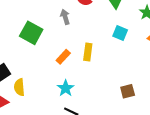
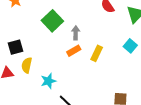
gray arrow: (65, 17) -> (76, 33), moved
cyan star: (66, 88) -> (48, 81), moved

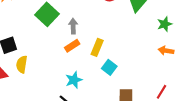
cyan square: (130, 46) -> (109, 67), moved
cyan star: (48, 81) -> (74, 80), moved

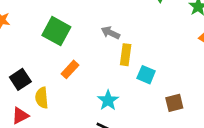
gray arrow: (73, 26) -> (110, 33), moved, turned -48
orange rectangle: (72, 46) -> (70, 69), moved

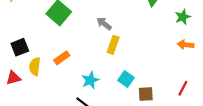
orange rectangle: (70, 69) -> (62, 58), moved
cyan square: (146, 75) -> (126, 79), moved

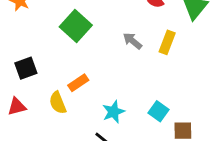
yellow rectangle: (113, 45) -> (167, 42), moved
yellow semicircle: (35, 67) -> (58, 103), moved, turned -30

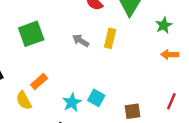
green square: (76, 26) -> (31, 34), turned 35
cyan square: (158, 111) -> (96, 98), moved

